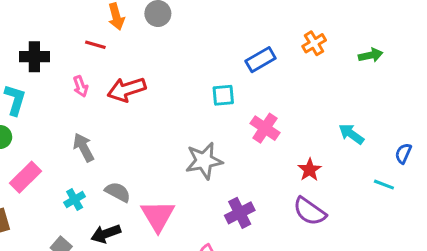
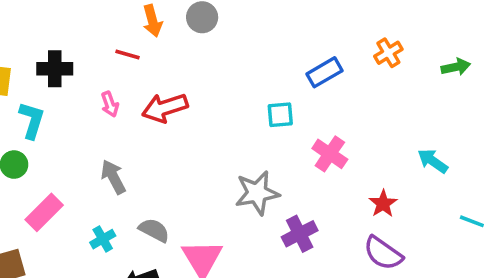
purple cross: (240, 213) -> (300, 234), moved

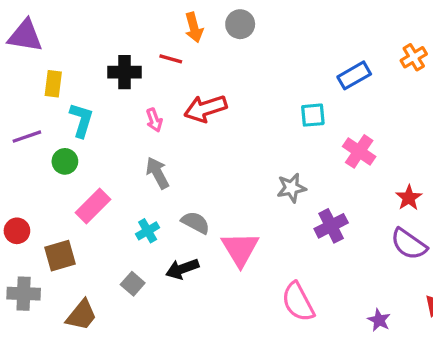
black cross: (55, 69) -> (124, 72), moved
pink arrow: (110, 104) -> (154, 120), moved
gray star: (257, 193) -> (291, 188), size x0.7

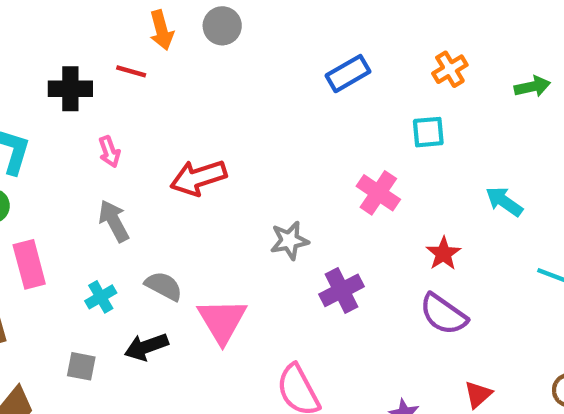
blue rectangle: (354, 75) -> (348, 74), moved
red arrow: (205, 108) -> (198, 178), moved
cyan square: (313, 115) -> (428, 132), moved
pink rectangle: (93, 206) -> (29, 264), turned -60
gray square: (133, 284) -> (81, 366), turned -30

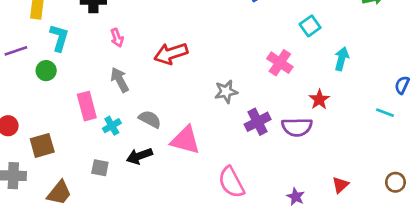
cyan square: (428, 132) -> (310, 26), turned -30
cyan arrow: (504, 201) -> (342, 59), moved, turned 70
pink rectangle: (29, 264) -> (87, 106), moved
purple semicircle: (443, 314) -> (297, 127), moved, turned -36
pink triangle: (222, 321) -> (185, 140), turned -44

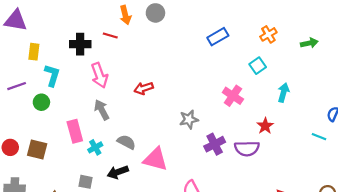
pink arrow: (117, 38) -> (100, 75), size x1.6
red arrow: (171, 54) -> (144, 88), size x0.7
brown square: (42, 145) -> (37, 150), moved, turned 30

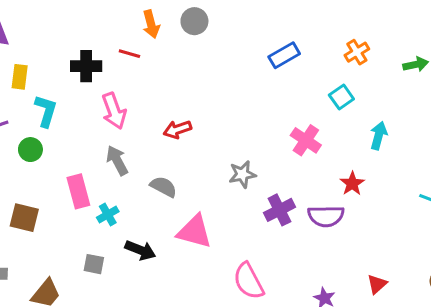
gray semicircle: (126, 142) -> (163, 187), moved
black arrow: (118, 172) -> (140, 250), turned -138

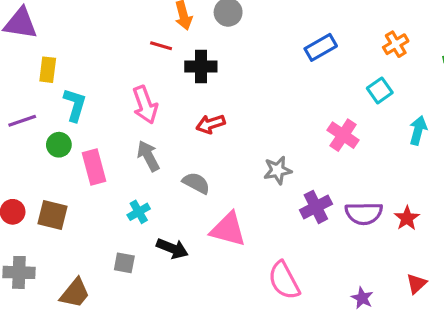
black cross: (86, 66) -> (201, 67), moved
red star: (352, 184) -> (407, 218), moved
pink rectangle: (78, 191) -> (94, 167), moved

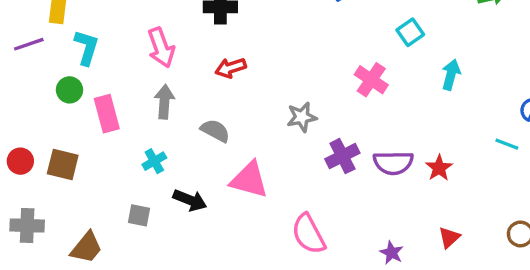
purple line: (22, 121) -> (29, 44), moved
gray arrow: (148, 156) -> (164, 102), turned 32

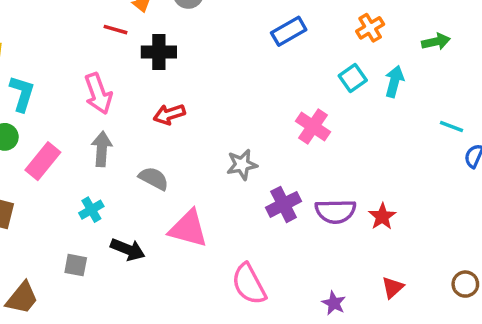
cyan arrow: (451, 75) -> (394, 81), moved
pink rectangle: (107, 114) -> (43, 161), turned 54
cyan line: (507, 144) -> (451, 126), moved

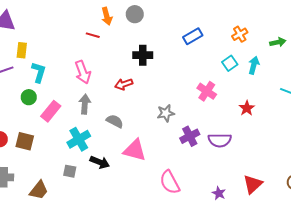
black cross: (159, 52) -> (143, 55), moved
cyan cross: (91, 210) -> (79, 139), size x1.6
red star: (382, 217) -> (247, 108), moved
red triangle: (393, 288) -> (253, 184), size x1.5

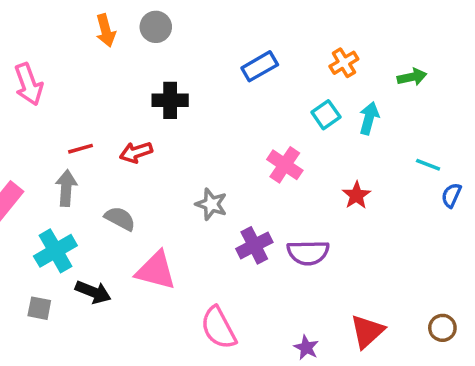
red line: (93, 35) -> (81, 149), moved, turned -32
pink arrow: (83, 72) -> (29, 84), moved
gray star: (166, 113) -> (211, 204), turned 30

